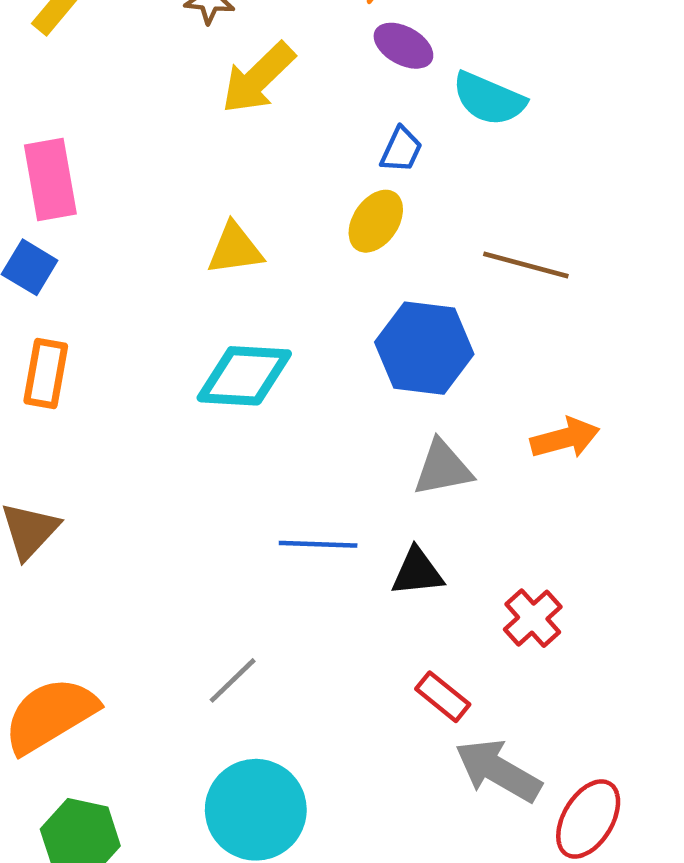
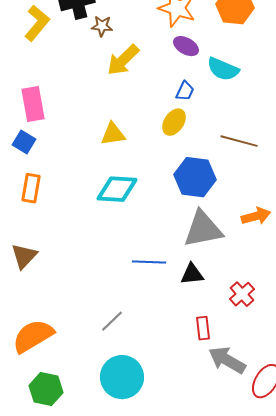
gray triangle: (443, 468) -> (203, 229), size x1.5
red rectangle: (443, 697) -> (203, 328), turned 45

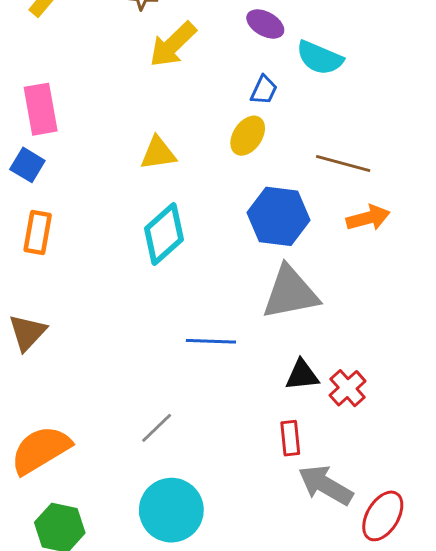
cyan diamond: (117, 189) -> (164, 234), turned -45
orange arrow: (256, 216) -> (368, 218), moved
black triangle: (192, 274) -> (302, 375), moved

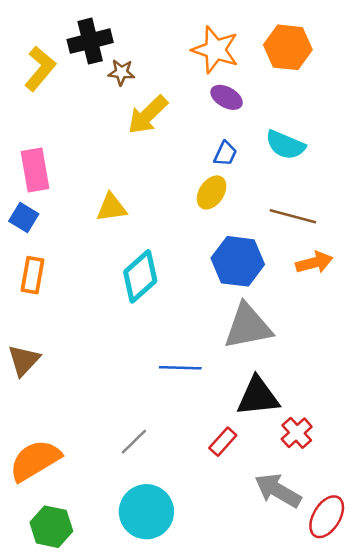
cyan semicircle: (320, 58) -> (285, 145), moved
yellow triangle: (158, 153) -> (111, 208), moved
black triangle: (302, 375) -> (258, 397), size x1.5
red cross: (348, 388) -> (297, 433), moved
red rectangle: (290, 438) -> (223, 442), moved, turned 48

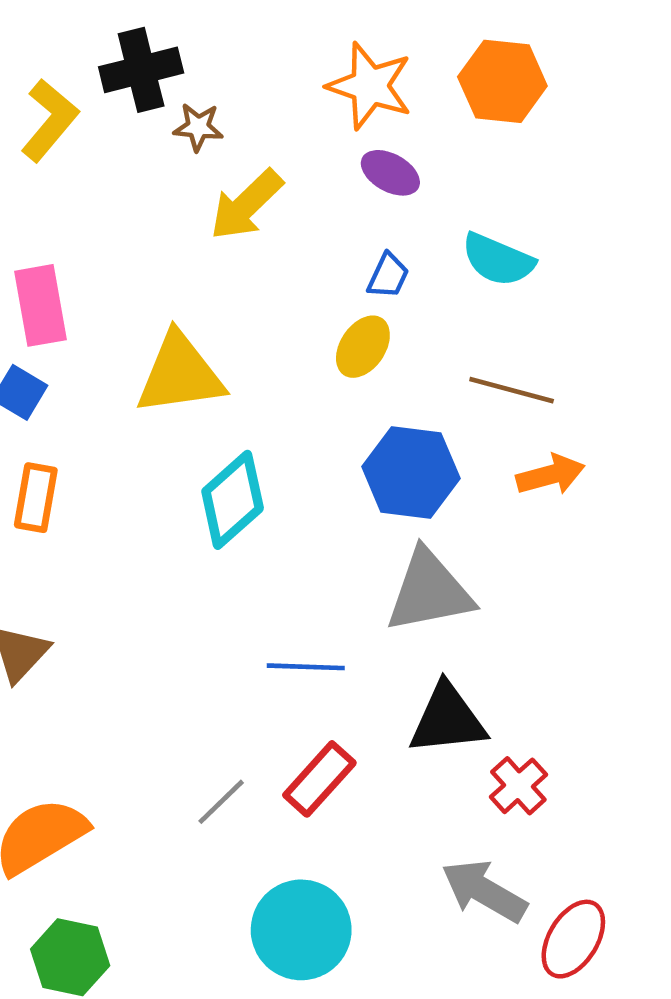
yellow triangle: (111, 208) -> (180, 374), size x1.6
red rectangle: (223, 442) -> (319, 779), moved, size x1.4
cyan circle: (146, 512) -> (301, 930), moved

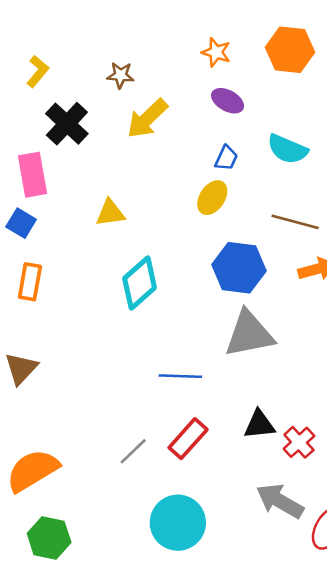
black cross: (141, 70) -> (67, 124), moved, turned -33
orange star: (370, 86) -> (216, 52), size x0.6
yellow L-shape: (50, 120) -> (38, 71), size x0.7
yellow triangle: (180, 374) -> (110, 213), size x0.6
black triangle: (448, 719) -> (259, 425), moved, size x0.7

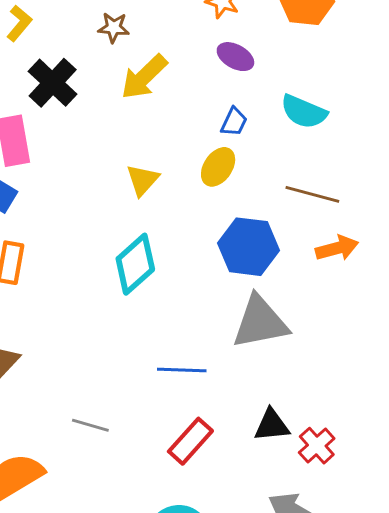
yellow triangle: (110, 213) -> (143, 180), moved, turned -40
gray line: (133, 451) -> (90, 425), moved, turned 60

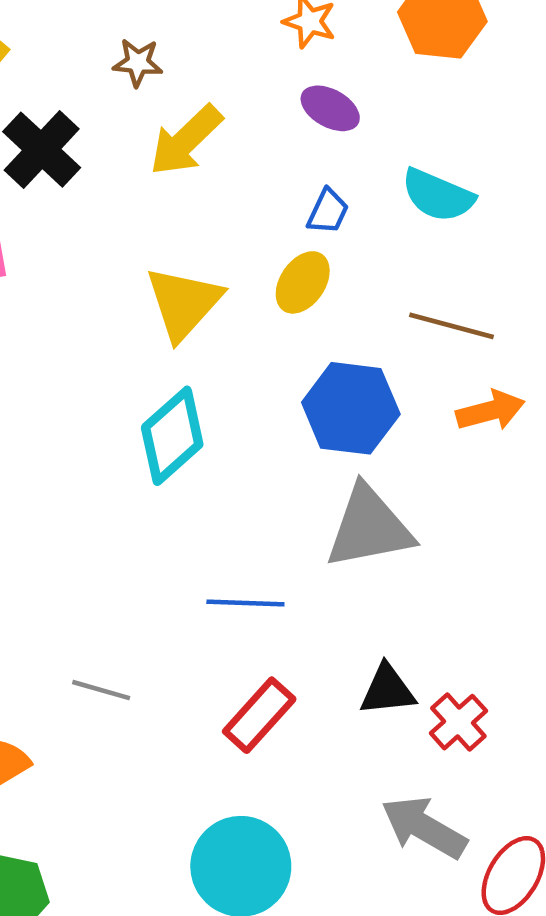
yellow triangle: (143, 180) -> (184, 303), size x1.5

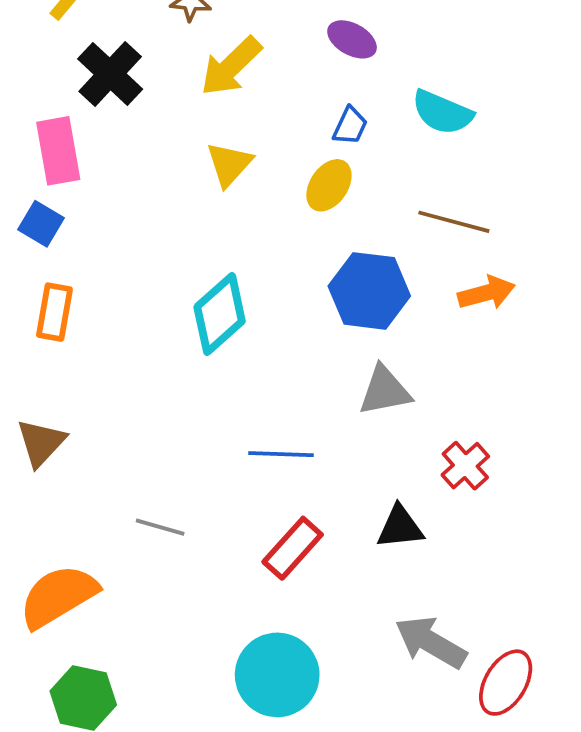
yellow triangle: (184, 303) -> (229, 164), moved, size x0.7
gray triangle: (369, 527) -> (385, 391), size x0.7
red cross: (458, 722) -> (465, 466), moved

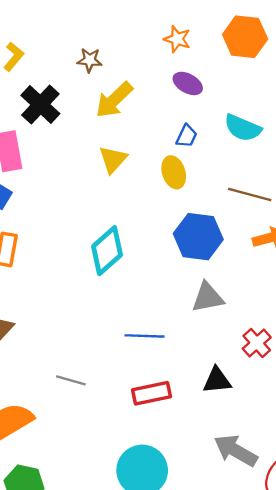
yellow ellipse: (329, 185) -> (174, 172), turned -52
red rectangle: (293, 548) -> (151, 393), turned 36

